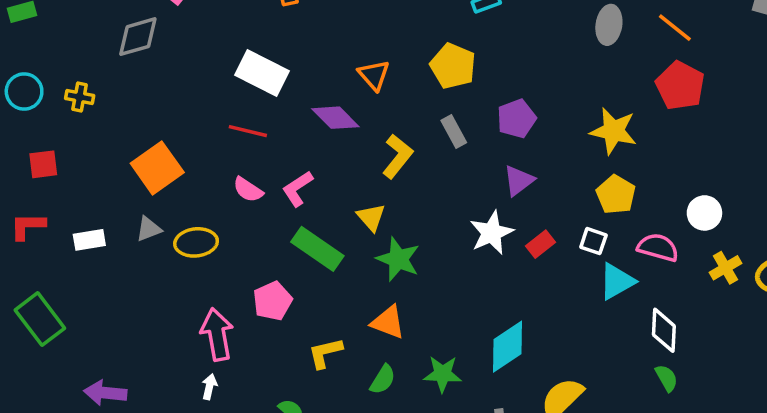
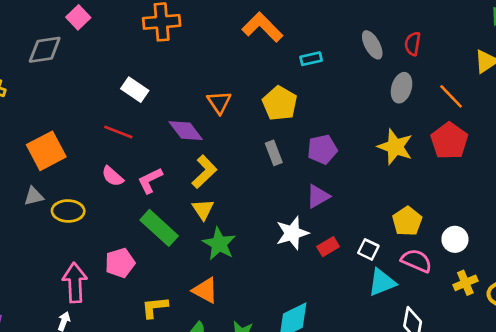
white rectangle: (262, 73) -> (135, 90), size x0.7
yellow star: (613, 131) -> (395, 147), moved
yellow L-shape: (397, 156) -> (204, 172), moved
yellow pentagon: (616, 195) -> (407, 221), moved

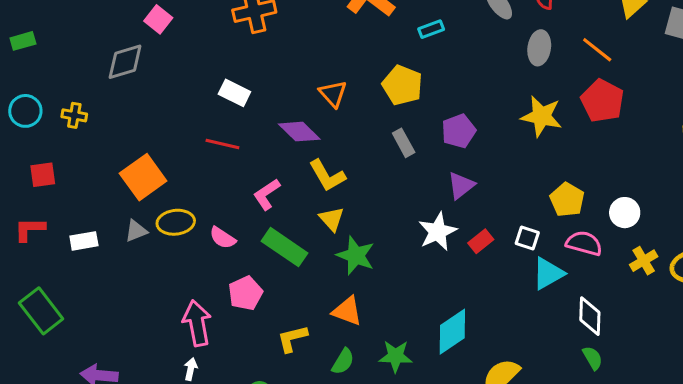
yellow L-shape: (204, 172) -> (327, 176), turned 112
pink semicircle: (113, 176) -> (223, 238), moved
yellow ellipse: (68, 211) -> (176, 222), moved

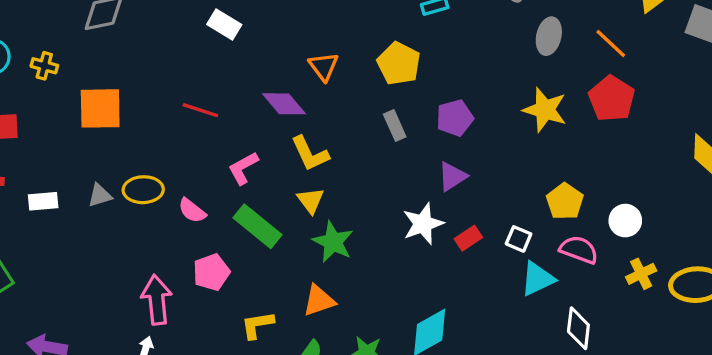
white rectangle: (234, 93) -> (224, 25), moved
orange square: (143, 177) -> (100, 108), moved, turned 30
orange triangle: (347, 311) -> (319, 301), turned -44

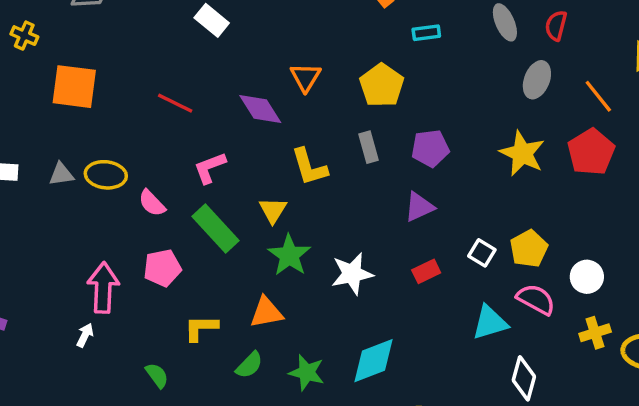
yellow L-shape: (310, 154) -> (309, 167), moved
white star: (423, 224) -> (352, 274), moved
white square: (519, 239) -> (482, 253), moved

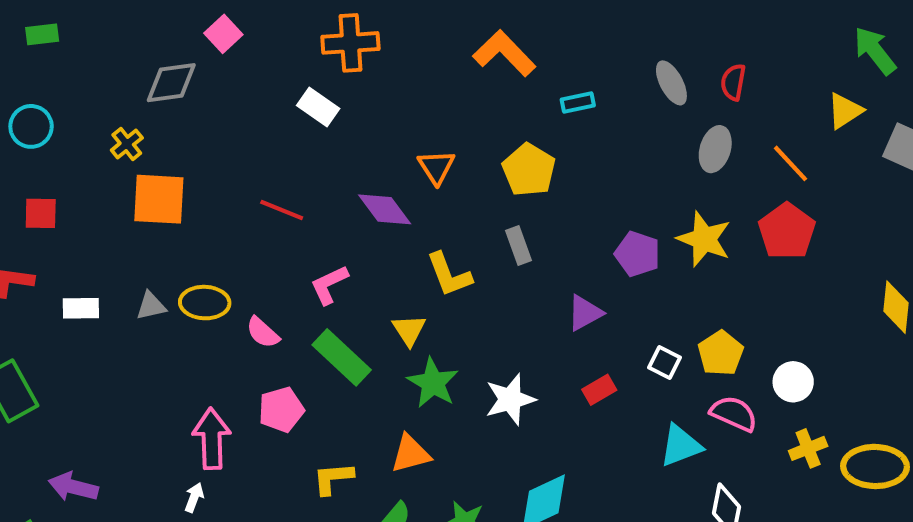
yellow cross: (24, 35) -> (127, 144), moved, turned 32
purple pentagon: (430, 148) -> (637, 254), moved, turned 30

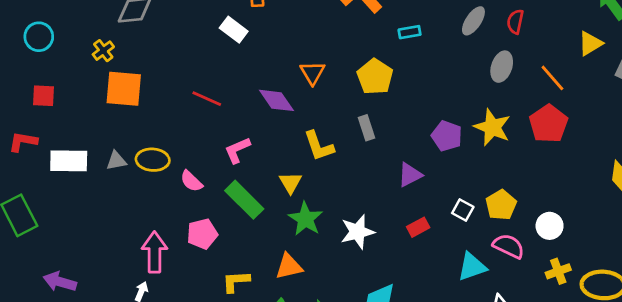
gray ellipse: (671, 83) -> (473, 21), turned 60
white rectangle: (81, 308) -> (69, 161), size x1.5

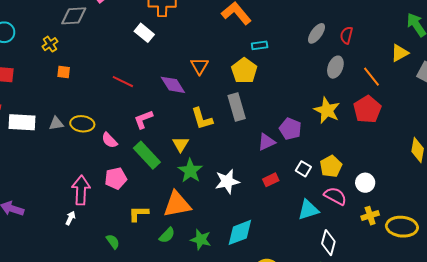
cyan rectangle: (410, 32) -> (260, 45), moved
orange square: (124, 89) -> (64, 72), size x0.5
gray rectangle: (366, 128) -> (237, 107), size x1.5
purple pentagon: (447, 136) -> (290, 129), moved
orange triangle: (289, 266) -> (177, 204), size x1.4

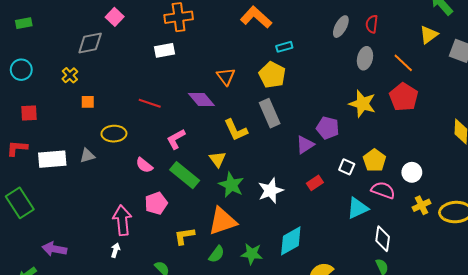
white rectangle: (144, 33) -> (165, 50), turned -42
yellow ellipse: (82, 124) -> (114, 134), moved

